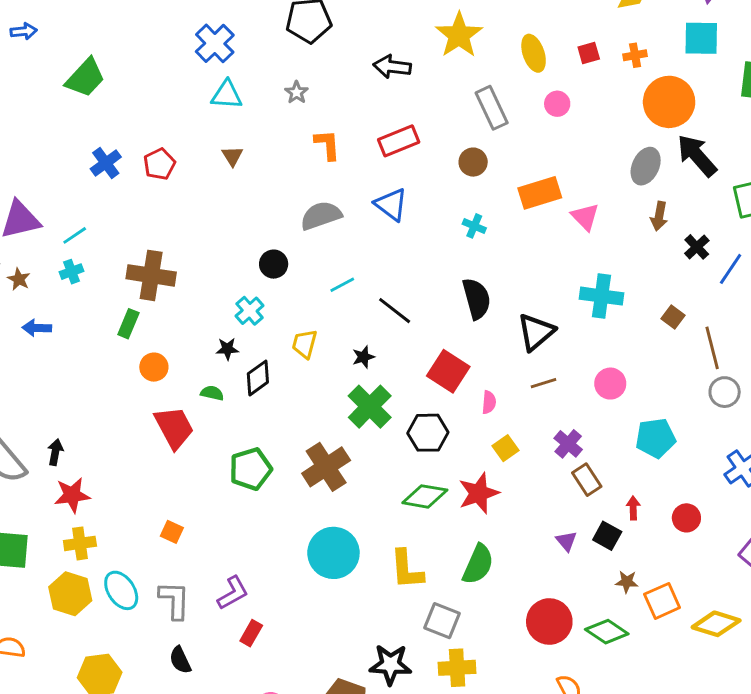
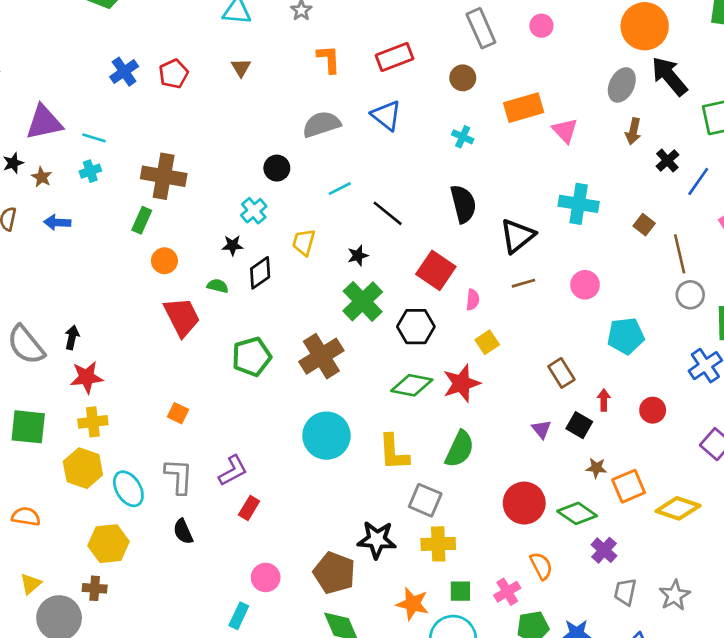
cyan line: (75, 235) -> (94, 138), turned 50
purple cross: (568, 444) -> (604, 550), moved
cyan ellipse: (121, 590) -> (128, 489), moved

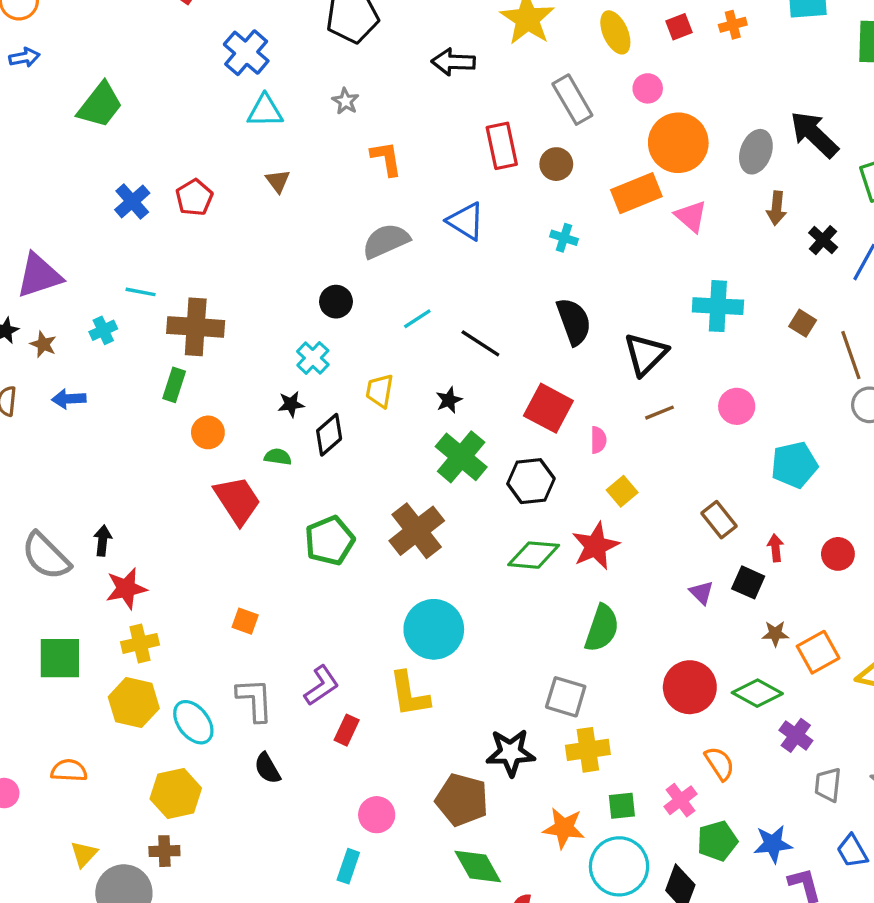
orange circle: (645, 26) -> (678, 143), moved
red rectangle: (395, 57) -> (502, 146), moved, turned -75
cyan line: (94, 138) -> (141, 292), moved
yellow L-shape: (394, 452) -> (409, 694), moved

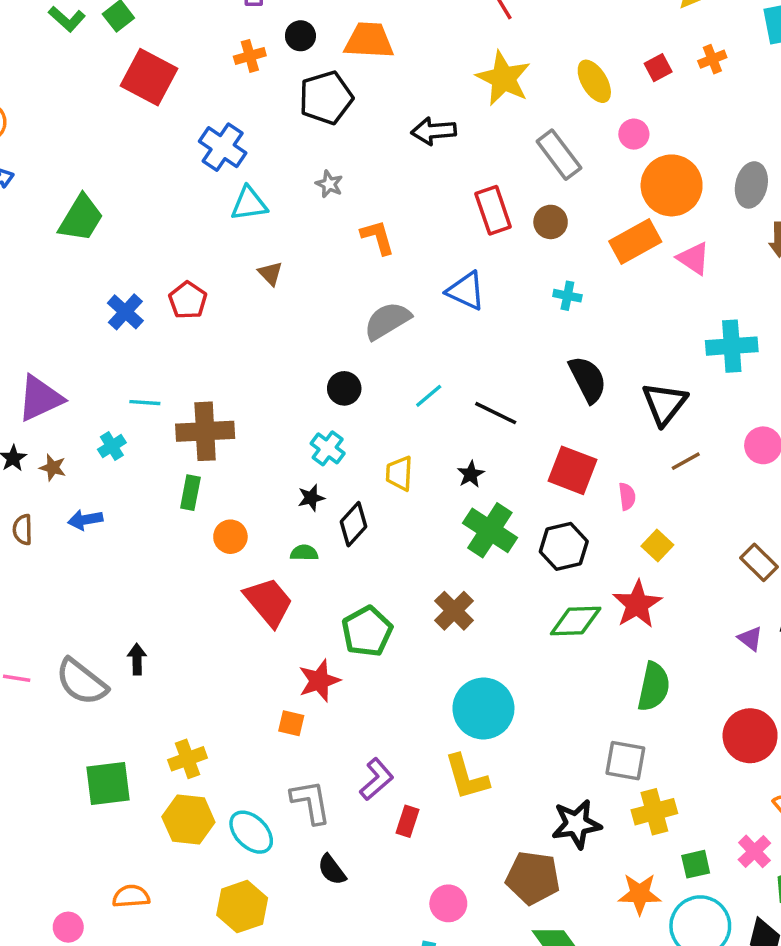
brown cross: (417, 531) -> (454, 611), size x0.7
red star: (126, 588) -> (319, 681), moved

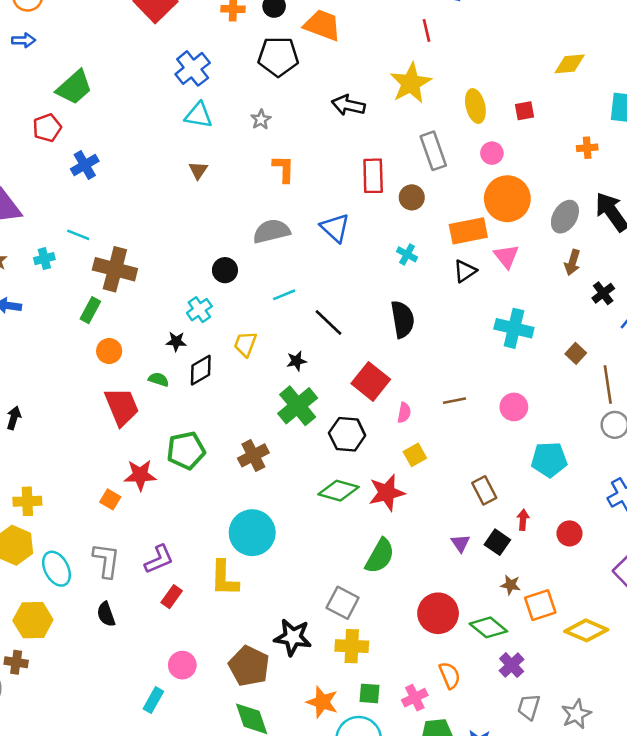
orange cross: (712, 59) -> (587, 148), moved
red pentagon: (188, 300) -> (47, 128), moved
black triangle: (664, 404) -> (465, 271), moved, size x0.7

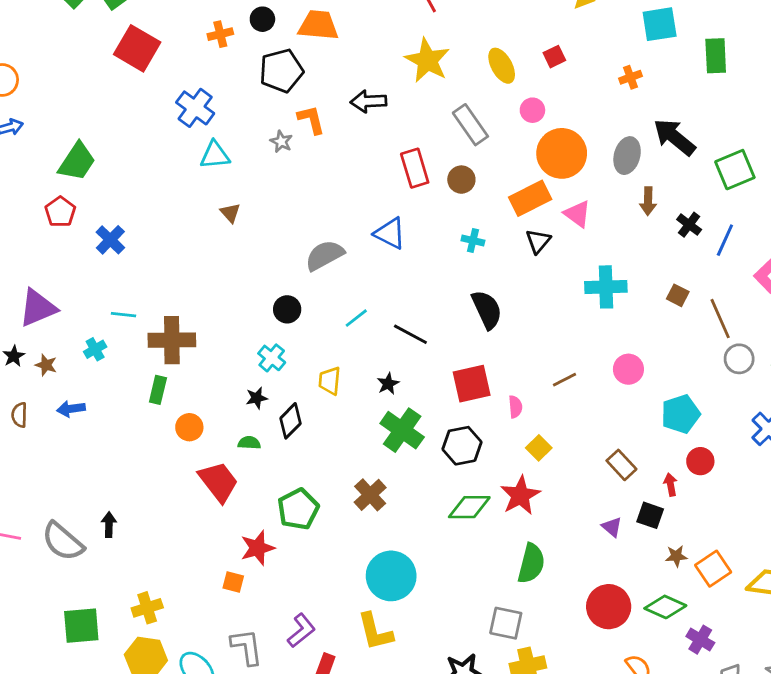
orange L-shape: (284, 169) -> (311, 120), moved
red square: (371, 381) -> (472, 384), turned -36
red circle: (569, 533) -> (700, 461), moved

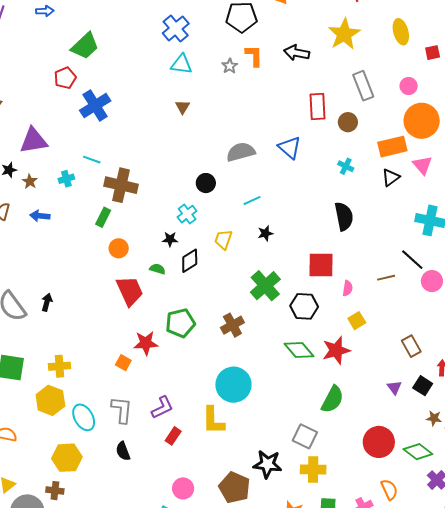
yellow ellipse: (502, 66) -> (401, 32), moved
blue cross: (110, 240) -> (95, 106), size x1.4
black line: (410, 334) -> (412, 260), moved
black star: (388, 384) -> (265, 233), moved
green diamond: (469, 507) -> (299, 350), turned 36

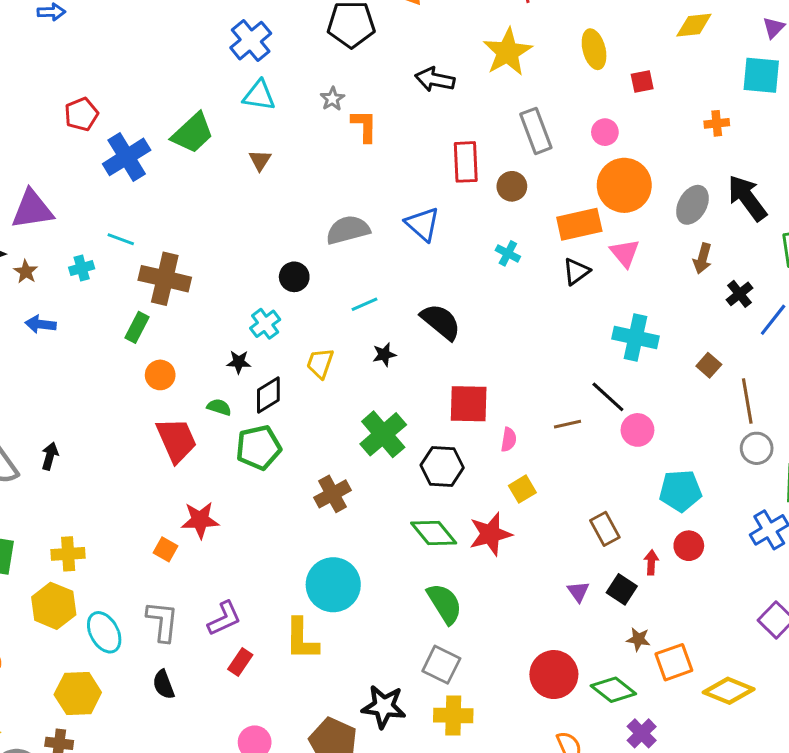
green trapezoid: (85, 46) -> (193, 133), moved
orange L-shape: (254, 56) -> (364, 126), moved
black semicircle: (344, 216) -> (441, 322), moved, turned -40
green pentagon: (180, 323) -> (259, 448), moved
green semicircle: (332, 399) -> (445, 604), moved, turned -60

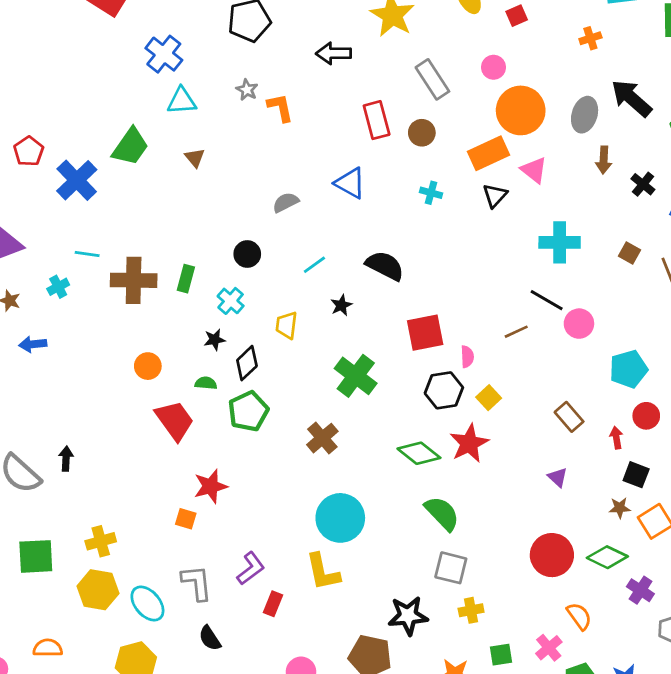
gray semicircle: (348, 230) -> (286, 202), size x0.7
green rectangle: (137, 327) -> (186, 279), moved
black hexagon: (442, 466) -> (444, 390), moved
black square: (622, 589) -> (636, 475), moved
yellow cross: (453, 715) -> (471, 610), size x0.7

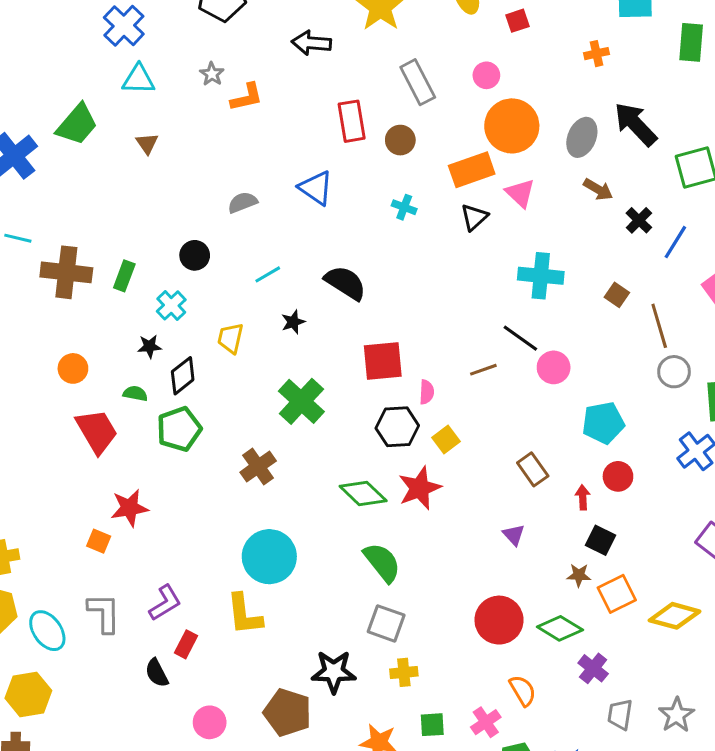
orange L-shape: (280, 108) -> (247, 97), turned 84
brown arrow: (604, 160) -> (598, 189), turned -68
black semicircle: (210, 638) -> (157, 673), moved

